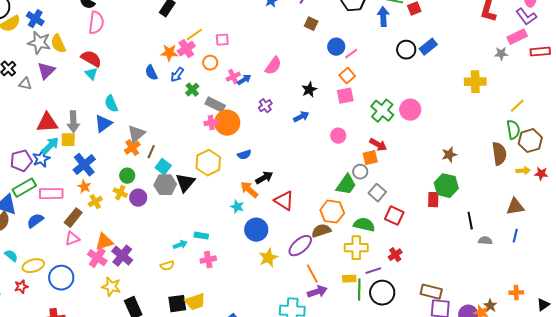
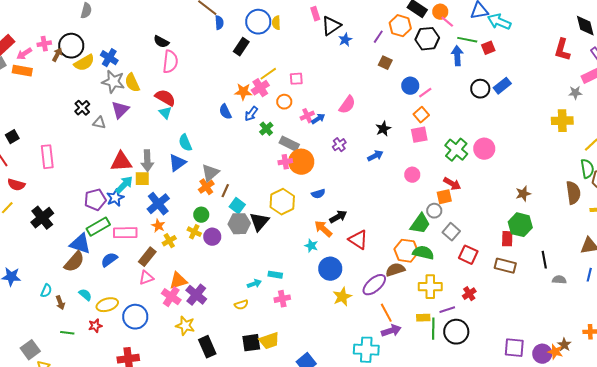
yellow cross: (475, 82) -> (562, 121), moved
green semicircle: (364, 225) -> (423, 253), moved
brown rectangle: (431, 292) -> (505, 266), moved

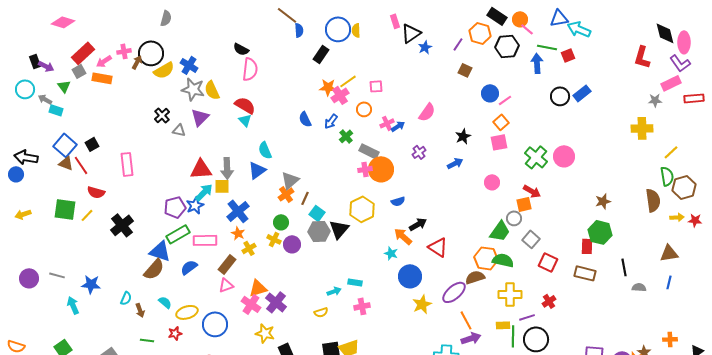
orange star: (243, 92) -> (328, 87), moved

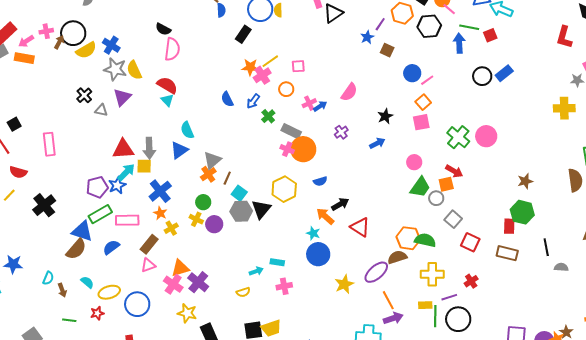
blue star: (425, 47) -> (367, 37), moved
pink cross: (365, 169) -> (287, 149), turned 32
green trapezoid: (500, 231) -> (420, 187), moved
blue circle: (410, 276) -> (318, 254), moved

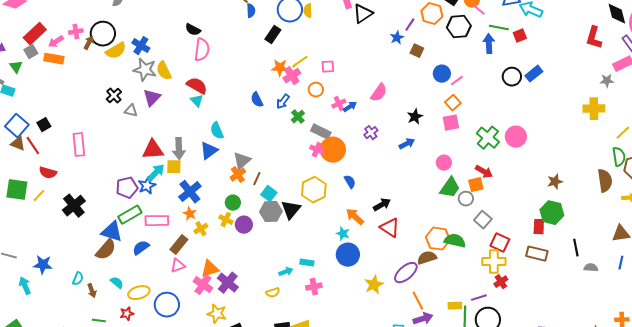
blue semicircle: (320, 181) -> (350, 182), turned -104
black arrow: (340, 204) -> (382, 205), moved
yellow cross: (432, 274) -> (494, 262), moved

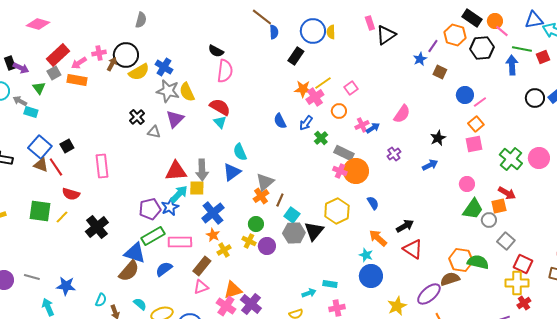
pink square: (328, 67) -> (351, 88), turned -32

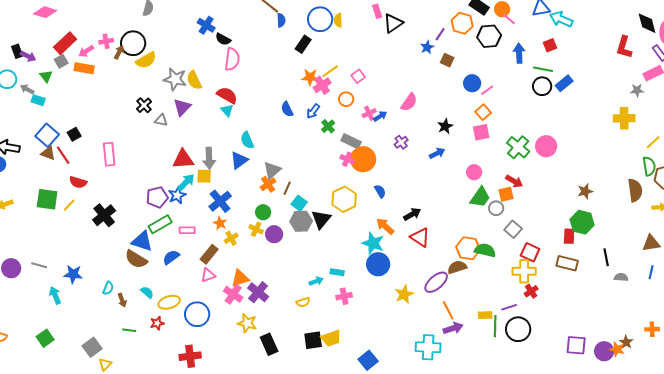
green line: (522, 49) -> (543, 69), moved
blue cross: (164, 67) -> (206, 25), moved
pink rectangle: (180, 242) -> (187, 230), size x0.7
cyan star: (366, 255) -> (373, 243), size x1.6
brown semicircle: (129, 271) -> (136, 259), turned 80

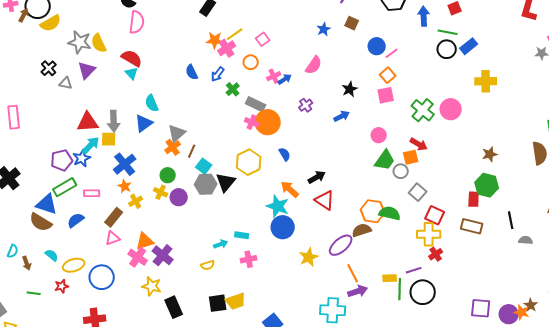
blue star: (427, 47) -> (324, 29), moved
yellow cross: (624, 118) -> (486, 81), moved

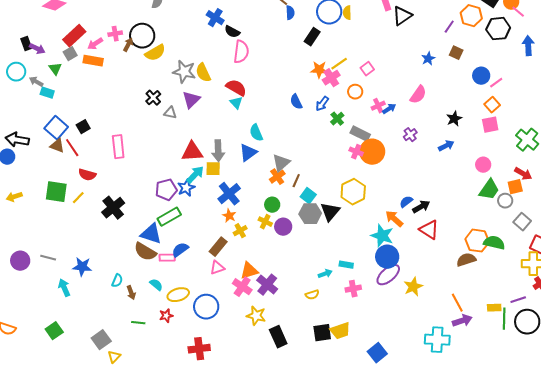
blue semicircle: (285, 154) -> (406, 202), moved, turned -96
pink rectangle: (92, 193) -> (167, 258), moved
purple ellipse: (341, 245) -> (388, 275), moved

